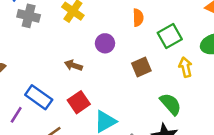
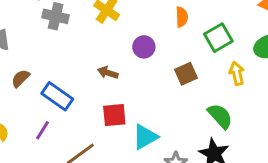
blue rectangle: (39, 97) -> (57, 96), moved
red square: (79, 102) -> (114, 115), turned 30

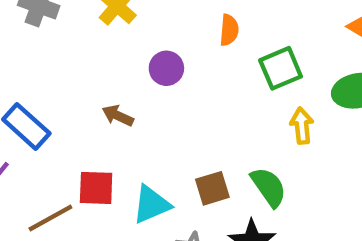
brown arrow: (108, 73) -> (118, 116), moved
brown square: (186, 74) -> (212, 188), moved
red square: (114, 115) -> (96, 188), moved

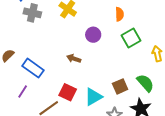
green square: (281, 68) -> (131, 38), moved
red square: (96, 188) -> (68, 92), turned 30

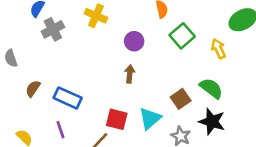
gray cross: (32, 13) -> (53, 29), turned -30
brown arrow: (74, 59) -> (130, 74), moved, turned 88
purple line: (23, 91) -> (60, 130), turned -40

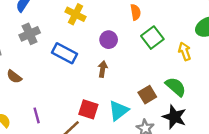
gray cross: (53, 29) -> (30, 34), moved
brown semicircle: (33, 89) -> (14, 77), turned -91
blue rectangle: (68, 98) -> (65, 53), moved

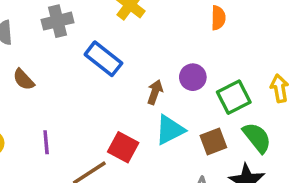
green square: (152, 38) -> (234, 97), moved
purple circle: (109, 40) -> (193, 77), moved
cyan triangle: (118, 111) -> (170, 130), moved

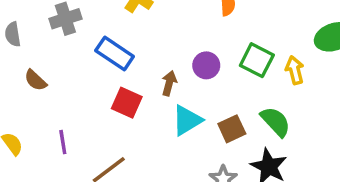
green square: (234, 97) -> (257, 60), moved, turned -32
red square: (123, 147) -> (127, 103), moved

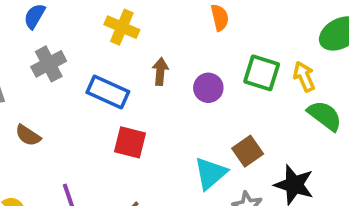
brown arrow: (169, 83) -> (160, 71), moved
cyan triangle: (187, 120) -> (211, 173), moved
green semicircle: (276, 122) -> (325, 116), moved

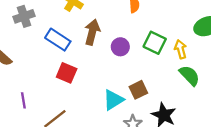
brown arrow: (160, 71) -> (92, 32), size x1.5

